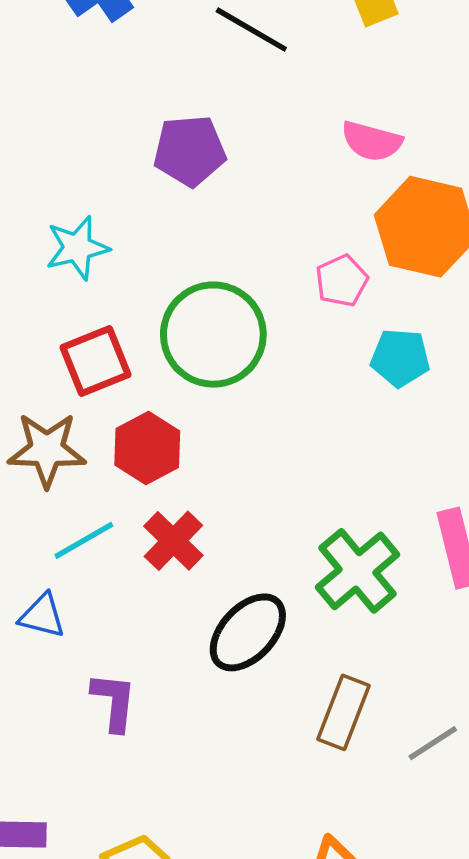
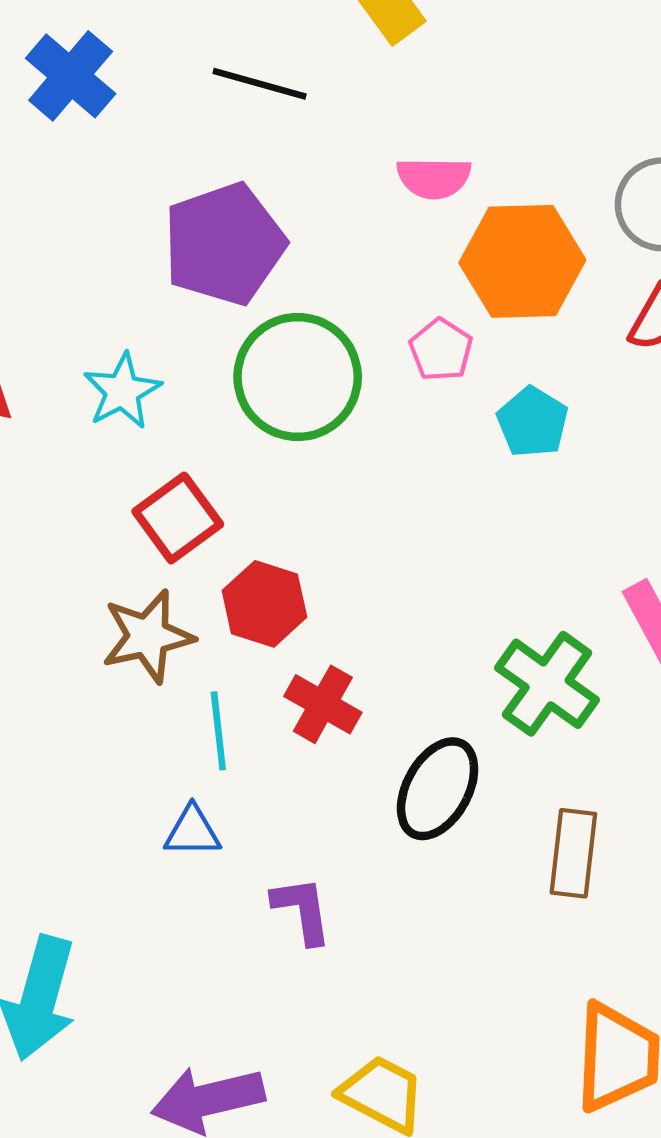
purple pentagon: (190, 151) -> (224, 244), size x1.4
green circle: (213, 335) -> (298, 377), moved
cyan pentagon: (400, 358) -> (533, 422), turned -30
cyan line: (84, 540) -> (218, 731), turned -52

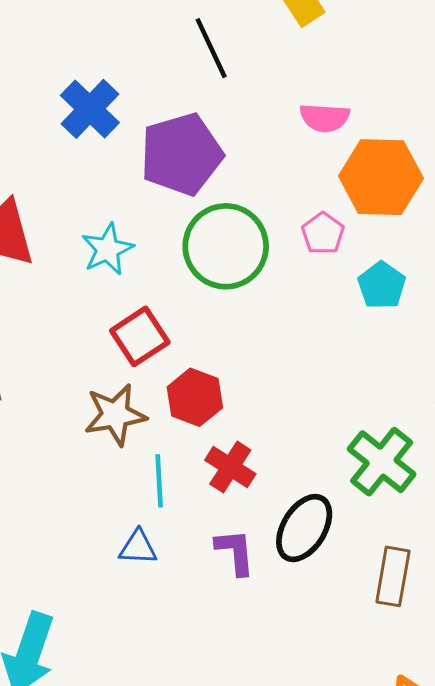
blue cross: (71, 76) -> (90, 109), moved
black line: (260, 84) -> (211, 48), turned 46
purple L-shape: (302, 910) -> (235, 552), moved

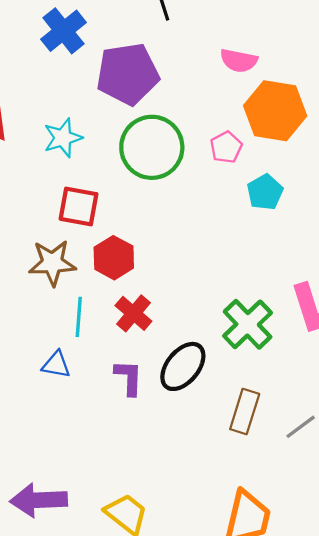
red square: (140, 336) -> (78, 206), turned 36

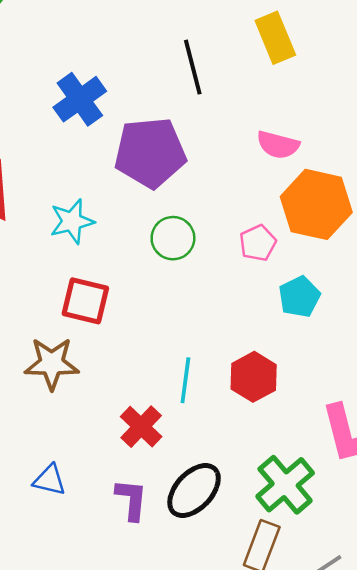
green circle: (152, 147) -> (173, 238), size x0.6
red hexagon: (114, 258) -> (254, 377), moved
cyan line: (79, 317) -> (185, 380), moved
green cross: (248, 324) -> (285, 485), moved

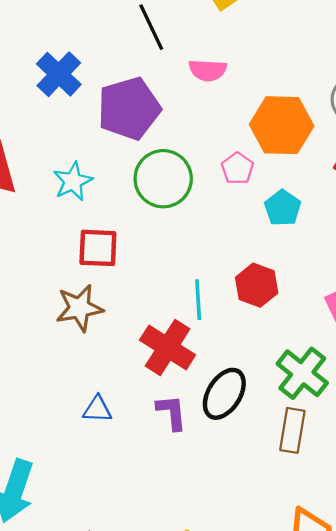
pink semicircle: (278, 145) -> (208, 70), moved
green circle: (173, 238) -> (163, 179), size x1.5
red cross: (141, 427) -> (168, 347), size x1.4

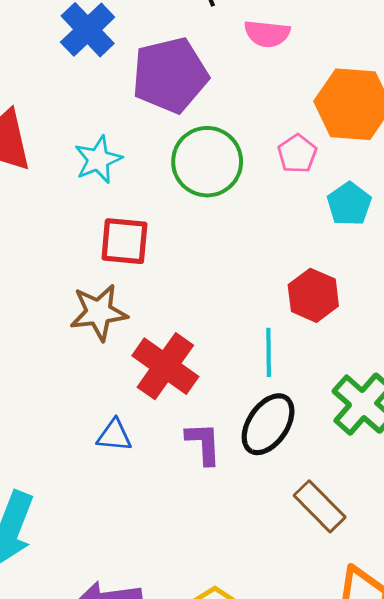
cyan line: (198, 300) -> (269, 352), moved
red cross: (168, 347) -> (165, 366), moved
brown rectangle: (292, 430) -> (320, 506), moved, turned -57

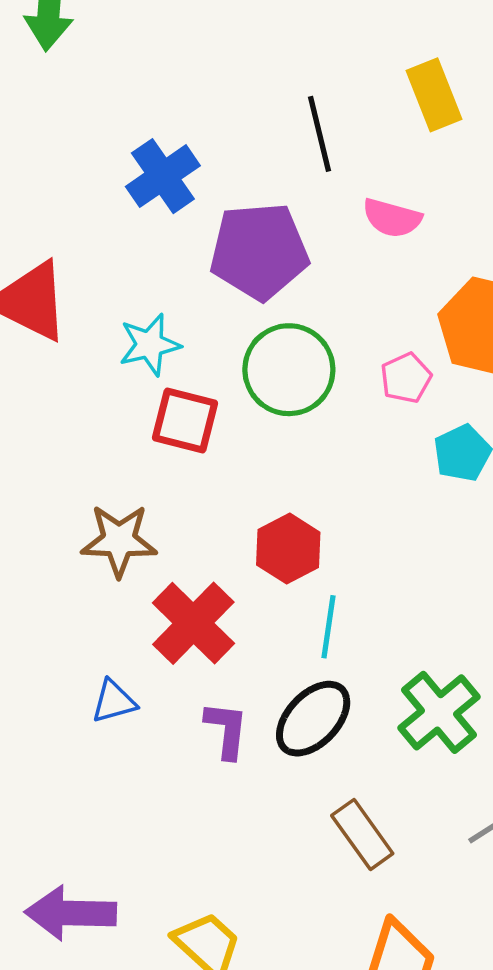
red square: (124, 241) -> (185, 420), moved
red hexagon: (313, 295) -> (288, 549), moved
blue triangle: (114, 435) -> (114, 701), turned -30

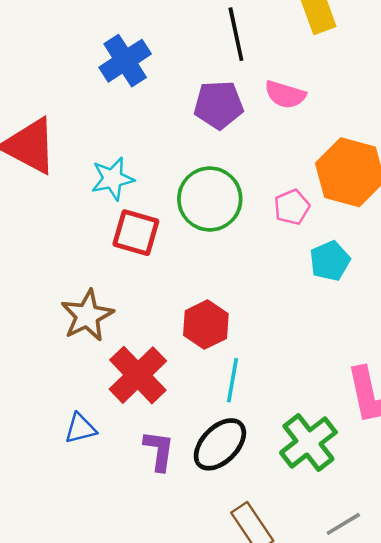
purple pentagon: (259, 251) -> (219, 105), moved, size x0.7
brown star: (119, 541) -> (87, 316), turned -30

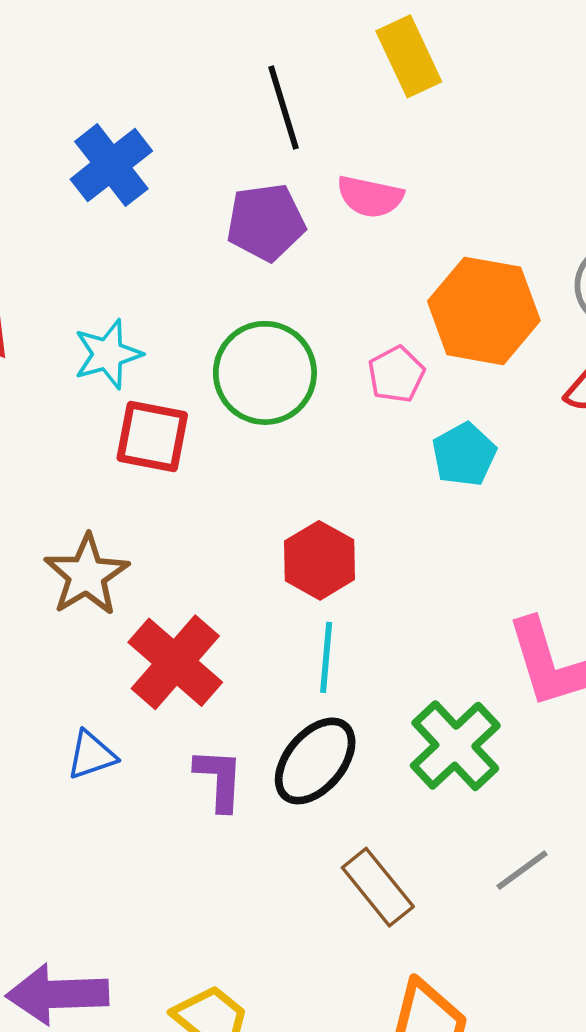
red hexagon: (206, 325) -> (319, 560), moved

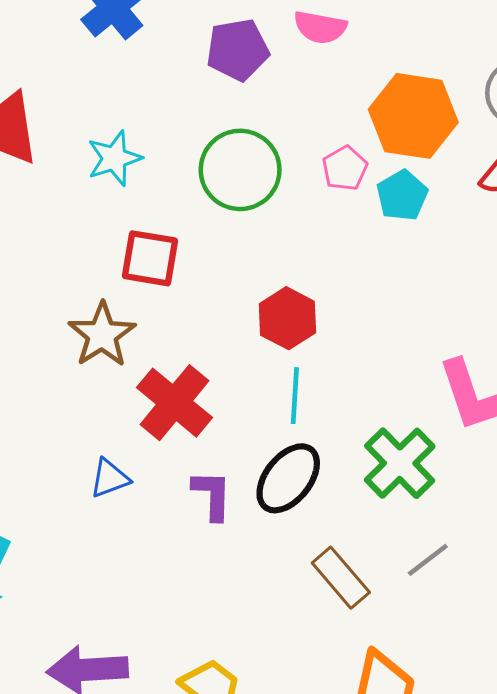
red square: (152, 437) -> (150, 258), moved
cyan pentagon: (464, 454) -> (402, 195), moved
gray line: (522, 870) -> (428, 560), moved

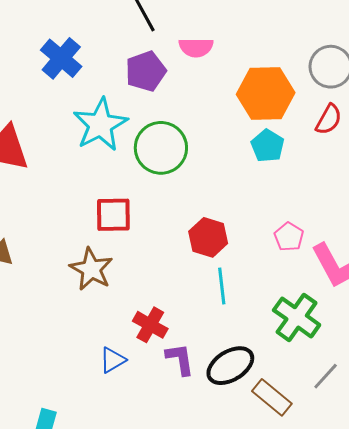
cyan star: (114, 158) -> (100, 125), moved, size x1.5
pink pentagon: (345, 168) -> (289, 237), moved
red cross: (174, 403) -> (150, 325), moved, size x0.7
black ellipse: (288, 478) -> (230, 366), moved, turned 30

